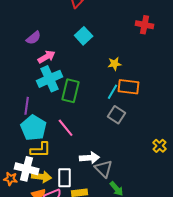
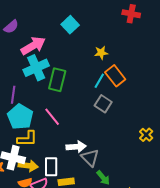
purple semicircle: (34, 38) -> (11, 27), moved
pink arrow: (47, 57) -> (33, 46), size x1.4
orange rectangle: (129, 87) -> (115, 76), turned 45

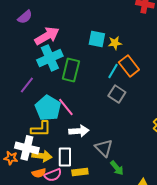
cyan square: (70, 25) -> (97, 39), moved, turned -36
purple line: (13, 95) -> (27, 85), turned 30
cyan pentagon: (20, 117) -> (48, 108), moved
white arrow: (76, 147) -> (79, 131), moved

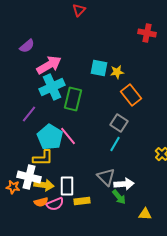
cyan line: (113, 71) -> (115, 144), moved
white arrow: (79, 131) -> (124, 184), moved

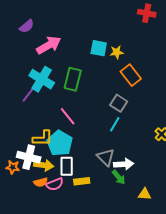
cyan cross: (52, 87) -> (42, 79), moved, turned -35
cyan pentagon: (50, 137) -> (60, 143), moved

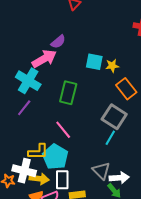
purple semicircle: (27, 26) -> (58, 42), moved
cyan cross: (42, 79) -> (28, 81), moved
gray square: (119, 103) -> (114, 117), size x1.4

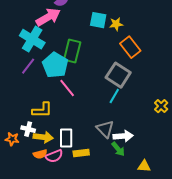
cyan pentagon: (55, 157) -> (55, 65), moved
white cross: (24, 171) -> (28, 129), size x0.6

